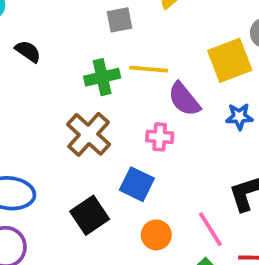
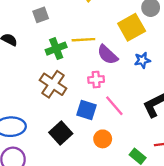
gray square: (119, 20) -> (41, 15), moved
pink line: (210, 229) -> (114, 106), moved

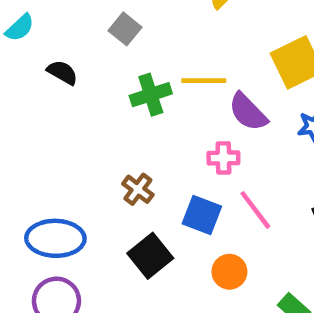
gray square: (41, 15) -> (125, 29), turned -35
brown cross: (53, 84) -> (138, 189), moved, size x0.6

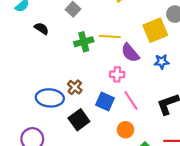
blue ellipse: (55, 238) -> (50, 98), moved
orange circle: (229, 272) -> (125, 130), moved

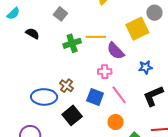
blue star: (162, 62) -> (146, 67), moved

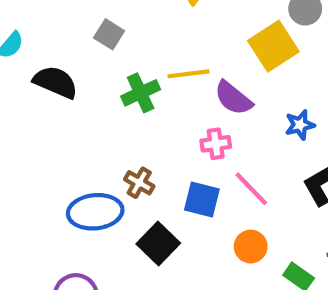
black semicircle: (32, 33) -> (55, 82), size x1.5

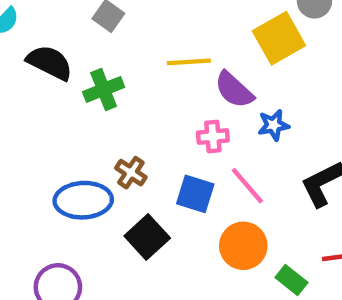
green cross: (141, 93) -> (104, 89), moved
blue star: (300, 125) -> (274, 125), moved
orange circle: (251, 247) -> (243, 246), size x1.4

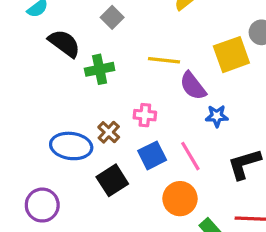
pink cross: (213, 137) -> (145, 115), moved
blue square: (195, 194) -> (152, 155), turned 36

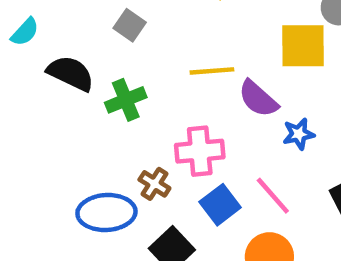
yellow square: (231, 55) -> (303, 46), turned 30
pink cross: (145, 115) -> (200, 151), size x1.5

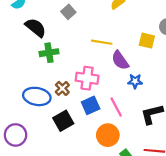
yellow square: (303, 46) -> (147, 41), size x0.7
green cross: (126, 100) -> (49, 53), moved

